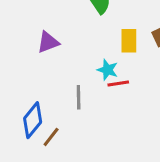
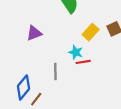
yellow rectangle: (129, 41) -> (91, 32), turned 42

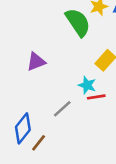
gray line: (55, 71) -> (62, 109), turned 49

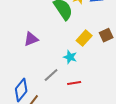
red line: (96, 97) -> (74, 83), moved

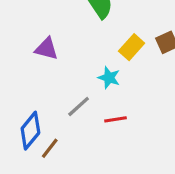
purple triangle: (31, 39) -> (46, 49), turned 35

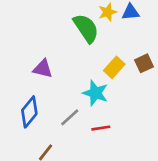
cyan star: (109, 78) -> (95, 93), size x1.4
blue diamond: (30, 131) -> (29, 112), moved

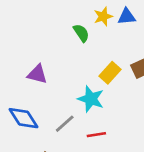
green semicircle: (86, 28) -> (81, 33), size x0.6
blue diamond: (29, 112) -> (24, 118), turned -72

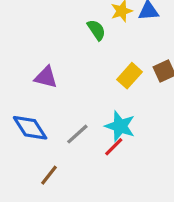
cyan star: (91, 99) -> (120, 126), moved
red line: (96, 135) -> (114, 147), turned -36

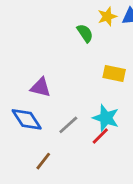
yellow rectangle: (129, 76) -> (114, 73), turned 60
purple triangle: (46, 77) -> (41, 87), moved

